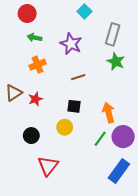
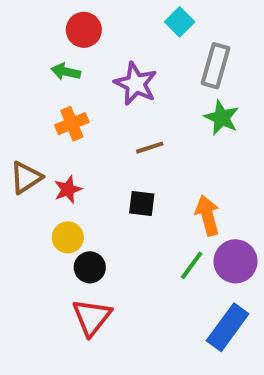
cyan square: (84, 11) -> (180, 22), moved
red circle: (27, 14) -> (84, 30), moved
yellow circle: (65, 127) -> (68, 237), moved
black circle: (31, 136) -> (90, 267), moved

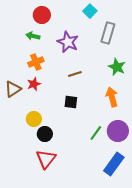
green star: (222, 118) -> (117, 67), moved
red star: (68, 189) -> (34, 84), moved
orange arrow: (208, 215) -> (112, 97), moved

